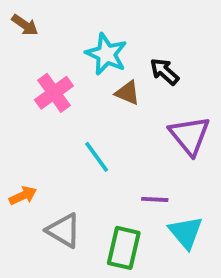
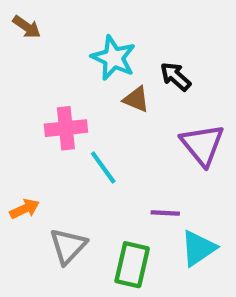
pink cross: (54, 93) -> (66, 128), moved, turned 30
gray triangle: (64, 230) -> (68, 246), turned 42
cyan triangle: (186, 232) -> (198, 248), turned 36

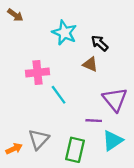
brown triangle: (136, 99) -> (90, 64), moved
purple triangle: (202, 145) -> (115, 99), moved
orange arrow: (25, 209) -> (14, 149), moved

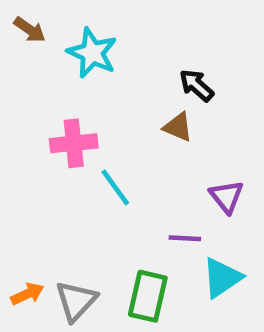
cyan star: (64, 33) -> (92, 53), moved
purple triangle: (115, 99) -> (227, 197), size x0.7
gray triangle: (39, 139) -> (76, 301), moved

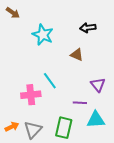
cyan star: (92, 53) -> (43, 35), moved
black arrow: (196, 85) -> (88, 28), moved, turned -49
pink cross: (74, 143) -> (31, 95), moved
cyan triangle: (222, 278) -> (96, 120), turned 30

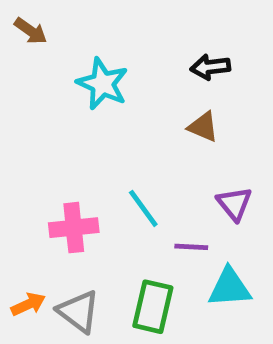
brown triangle: (77, 55) -> (203, 127), moved
cyan line: (50, 81) -> (143, 208), moved
gray triangle: (33, 130) -> (79, 312), turned -36

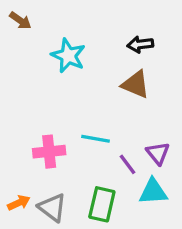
brown triangle: (203, 127) -> (135, 84), size x1.4
purple triangle: (234, 204) -> (158, 153), moved
cyan line: (143, 208) -> (96, 139), turned -44
purple line: (191, 247) -> (127, 164), turned 50

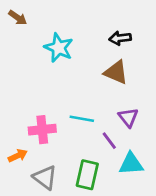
purple triangle: (158, 153) -> (128, 117), moved
orange arrow: (19, 203) -> (18, 156), moved

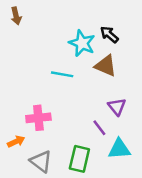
brown arrow: (18, 18) -> (16, 16), turned 42
black arrow: (120, 38) -> (109, 35), turned 48
cyan star: (59, 48) -> (82, 43), moved
cyan line: (82, 119) -> (62, 74), moved

